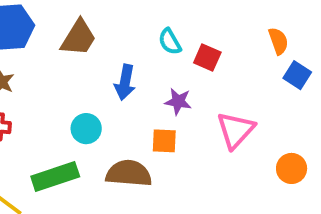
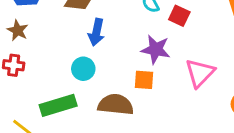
blue arrow: (125, 82) -> (96, 32), moved
purple star: (178, 101) -> (156, 49), size x1.4

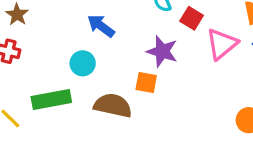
blue arrow: (96, 32) -> (101, 26), turned 108
pink triangle: (200, 73) -> (222, 44), moved

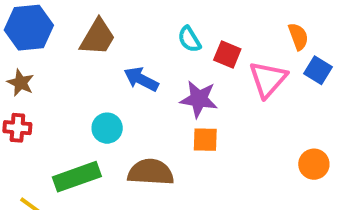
blue arrow: (101, 26) -> (141, 79), moved
orange square: (146, 83) -> (205, 140), moved

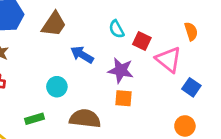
blue square: (318, 70) -> (191, 87), moved
pink triangle: (268, 79) -> (169, 59), turned -36
orange circle: (314, 164) -> (185, 126), moved
green rectangle: (77, 177) -> (34, 119), size x0.6

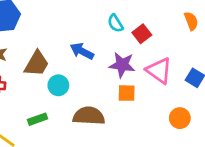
brown trapezoid: (54, 24) -> (37, 64), moved
red square: (142, 41) -> (142, 34), turned 30
pink triangle: (169, 59) -> (159, 71), moved
orange circle: (185, 126) -> (180, 118), moved

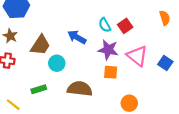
cyan semicircle: (115, 23) -> (105, 25), moved
orange circle: (180, 118) -> (129, 103), moved

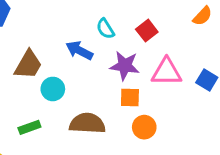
orange semicircle: (165, 18) -> (202, 16), turned 64
cyan semicircle: (105, 25) -> (105, 29), moved
pink triangle: (137, 56) -> (166, 72), turned -35
orange circle: (129, 103) -> (144, 127), moved

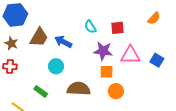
red square: (147, 31) -> (117, 28), turned 32
blue arrow: (79, 50) -> (63, 42), moved
brown trapezoid: (28, 65) -> (39, 37), moved
green rectangle: (29, 127) -> (41, 91), turned 56

